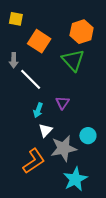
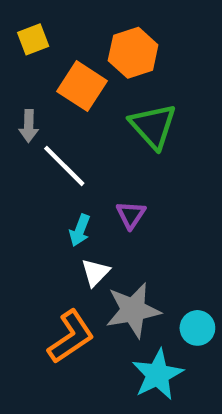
yellow square: (16, 19) -> (33, 39), turned -32
orange hexagon: (82, 32) -> (133, 53), moved
cyan circle: (88, 136) -> (197, 328), moved

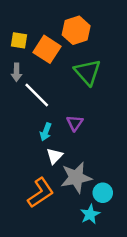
yellow square: (33, 39) -> (19, 40), moved, turned 30
cyan circle: (197, 328) -> (103, 193), moved
cyan star: (157, 375) -> (90, 214), size x0.7

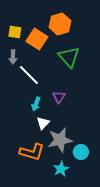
orange L-shape: (41, 193) -> (32, 152), turned 50
cyan star: (90, 214) -> (61, 169), moved

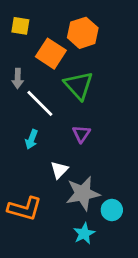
yellow square: (15, 32) -> (20, 26), moved
green triangle: (69, 57) -> (79, 85), moved
cyan arrow: (36, 104) -> (32, 139), moved
orange L-shape: (32, 152) -> (25, 209), moved

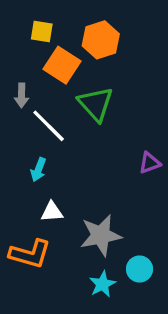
yellow square: (20, 26) -> (42, 32), moved
purple triangle: (81, 134) -> (150, 163), moved, turned 36
white triangle: (59, 170) -> (52, 212), moved, turned 42
cyan circle: (112, 210) -> (139, 269), moved

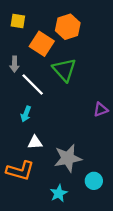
yellow square: (42, 32) -> (18, 21), moved
cyan star: (102, 284) -> (59, 193), moved

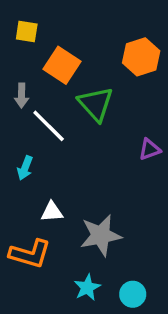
orange hexagon: (68, 27) -> (141, 57), moved
purple triangle: (101, 109) -> (150, 149), moved
cyan arrow: (26, 114) -> (25, 168), moved
cyan circle: (94, 181) -> (133, 294), moved

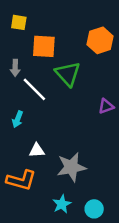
orange square: (62, 65) -> (44, 46), turned -30

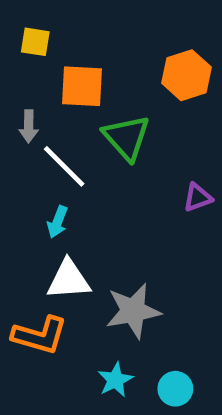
cyan arrow: (18, 119) -> (58, 222), moved
white triangle: (37, 150) -> (69, 280), size x1.5

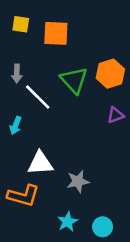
orange hexagon: (186, 75) -> (110, 74), moved
orange square: (82, 86) -> (56, 33), moved
cyan arrow: (58, 222) -> (16, 126), moved
gray star: (133, 311) -> (78, 181), size x0.7

